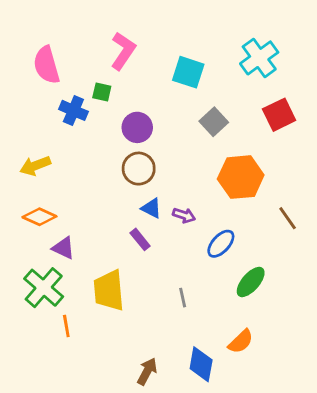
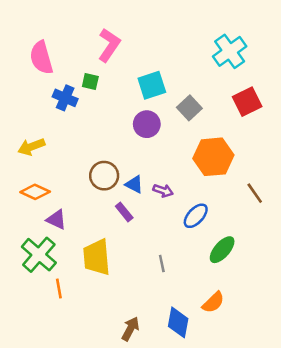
cyan square: (188, 72) -> (152, 85), moved, turned -36
purple circle: (137, 127) -> (147, 124), moved
brown circle: (139, 169) -> (104, 176), moved

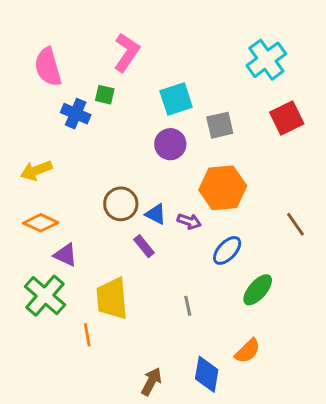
gray square: (189, 108) -> (220, 125), turned 30
orange hexagon: (213, 157) -> (223, 188), moved
orange line: (59, 289) -> (87, 335), moved

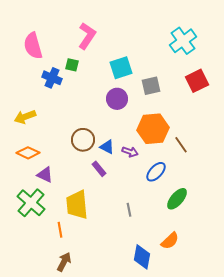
brown line: (296, 224) -> (181, 145), moved
brown arrow: (151, 382) -> (64, 262), moved

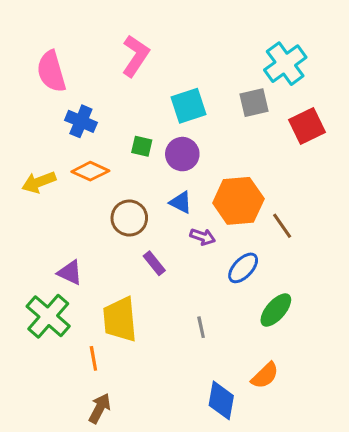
green square: (72, 65) -> (142, 146), moved
gray square: (151, 86) -> (254, 103), moved
blue triangle: (107, 147) -> (181, 202), moved
orange diamond: (28, 153) -> (90, 171), moved

